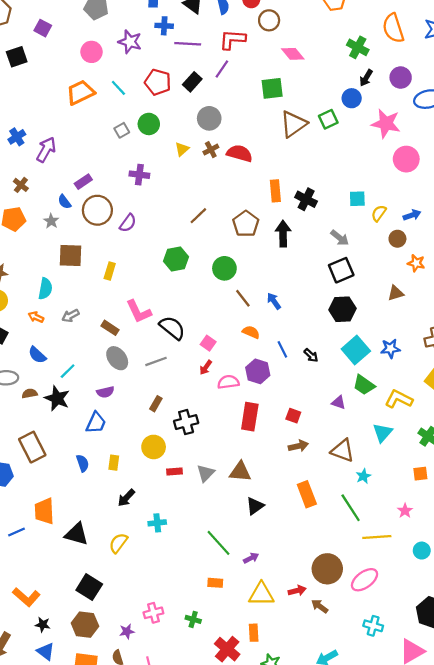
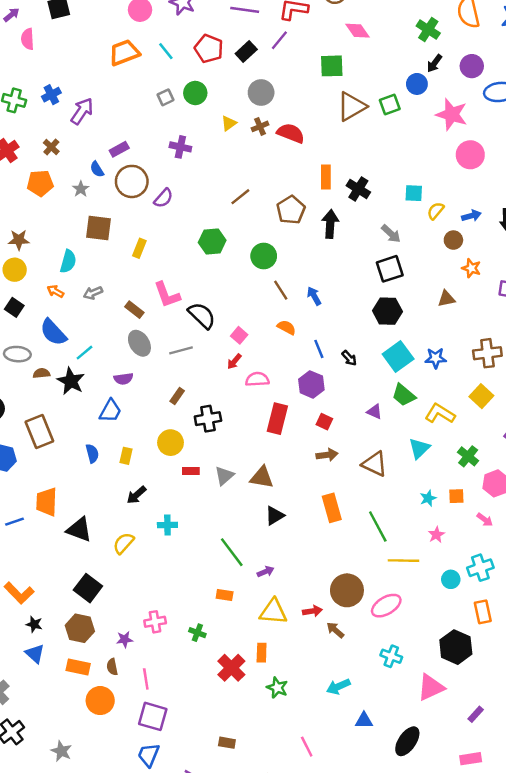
blue semicircle: (37, 355) -> (53, 332), size x1.4
purple hexagon: (258, 371) -> (311, 384), moved
cyan star: (363, 476) -> (428, 498), moved

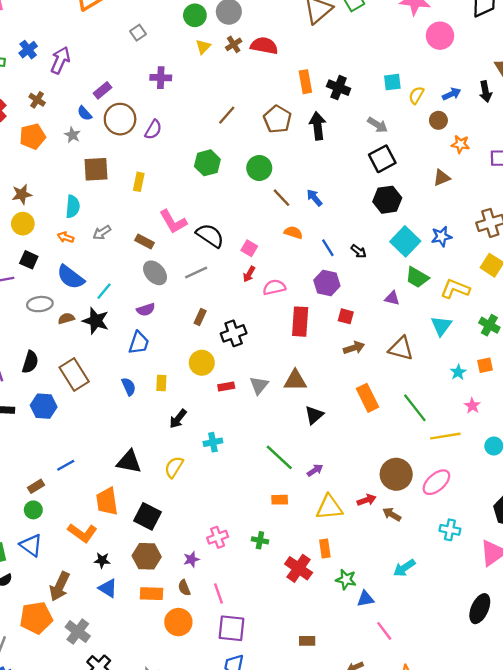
green circle: (195, 93) -> (195, 15), moved
orange trapezoid: (47, 502) -> (107, 501), moved
blue triangle: (364, 721) -> (365, 599), moved

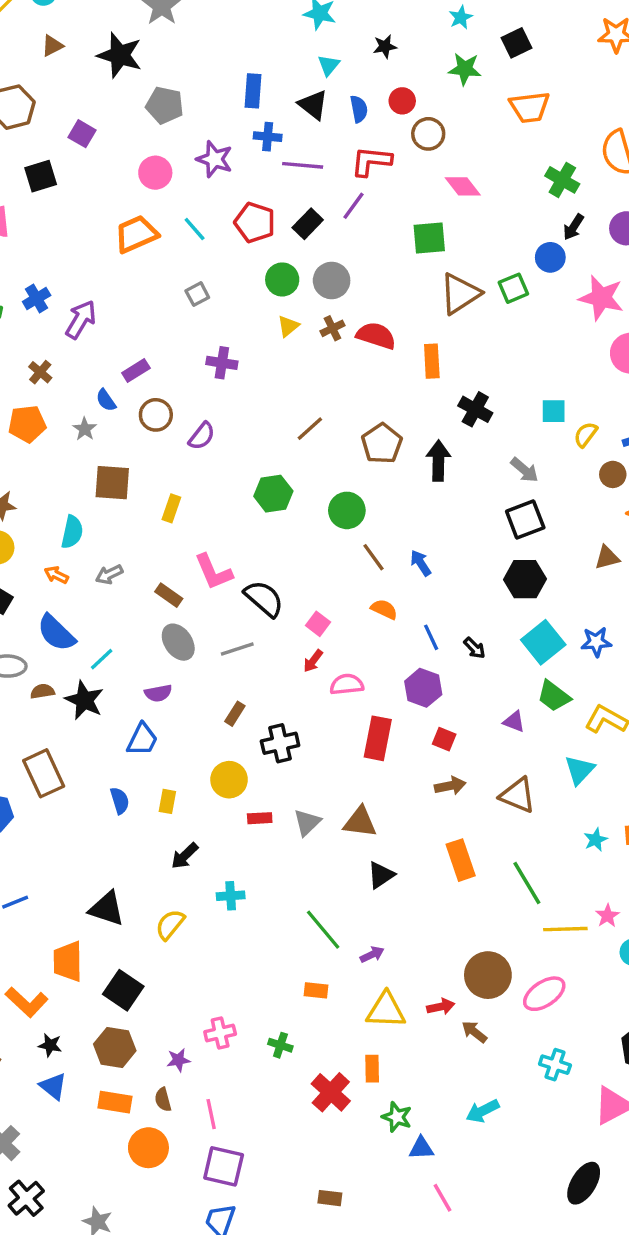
orange rectangle: (305, 82) -> (432, 361), moved
brown circle: (120, 119) -> (156, 415), size x0.7
pink star: (472, 406) -> (608, 916), moved

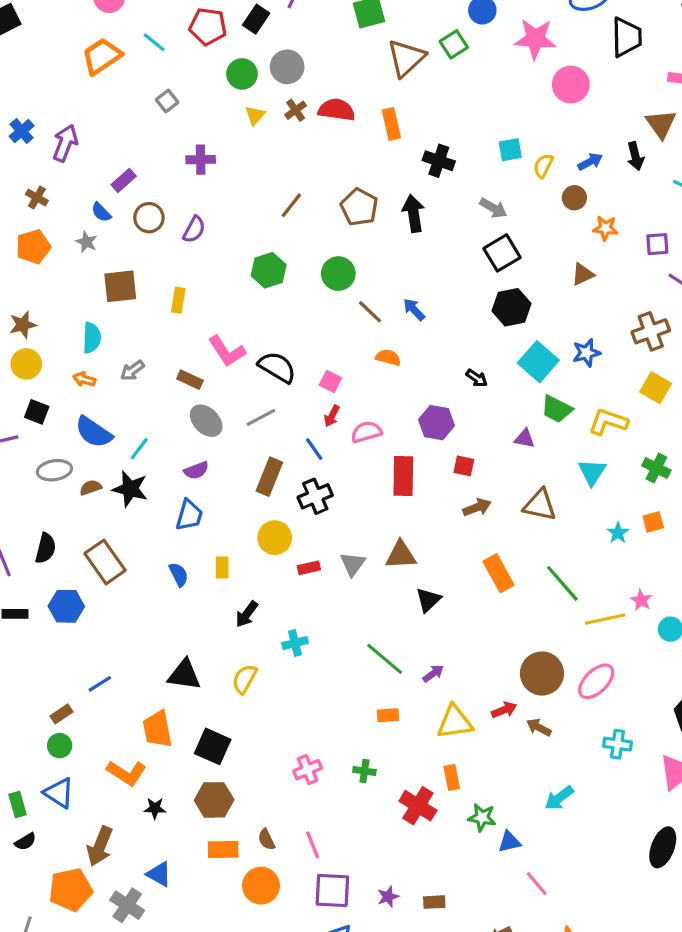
blue line: (431, 637) -> (314, 449), moved
brown rectangle: (235, 714) -> (269, 477), size x1.6
purple star: (178, 1060) -> (388, 897), moved
blue triangle: (53, 1086) -> (159, 874), moved

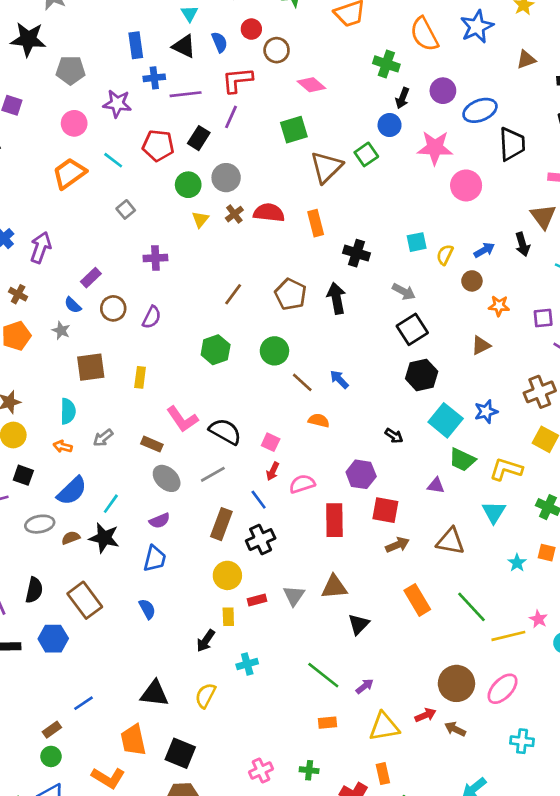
blue semicircle: (94, 432) -> (72, 491), turned -76
red square: (464, 466) -> (385, 510), size x1.5
orange square: (653, 522) -> (547, 553), turned 30
yellow rectangle: (222, 567) -> (228, 617), moved

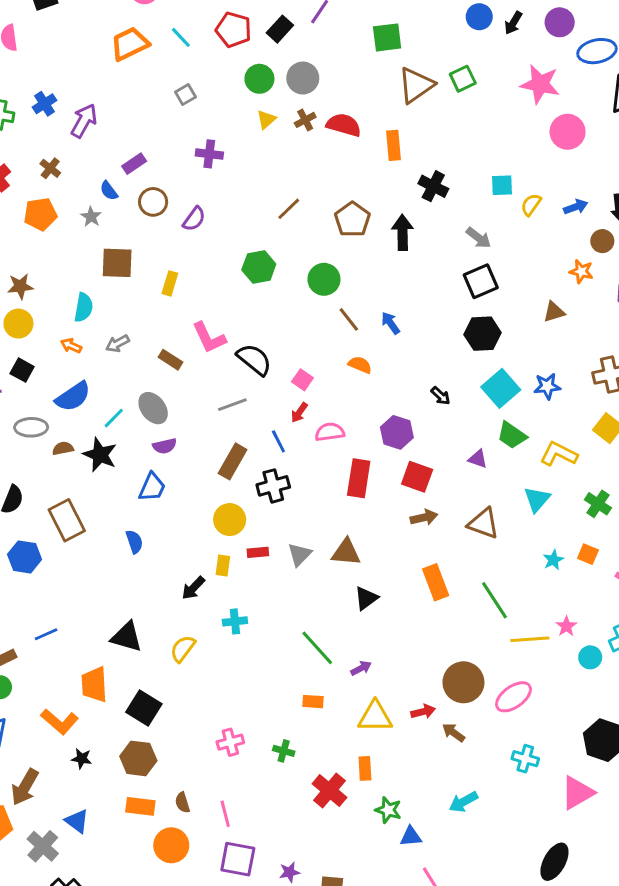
blue circle: (390, 125) -> (479, 17), moved
brown circle: (472, 281) -> (602, 241), moved
gray ellipse: (167, 478) -> (153, 408), moved

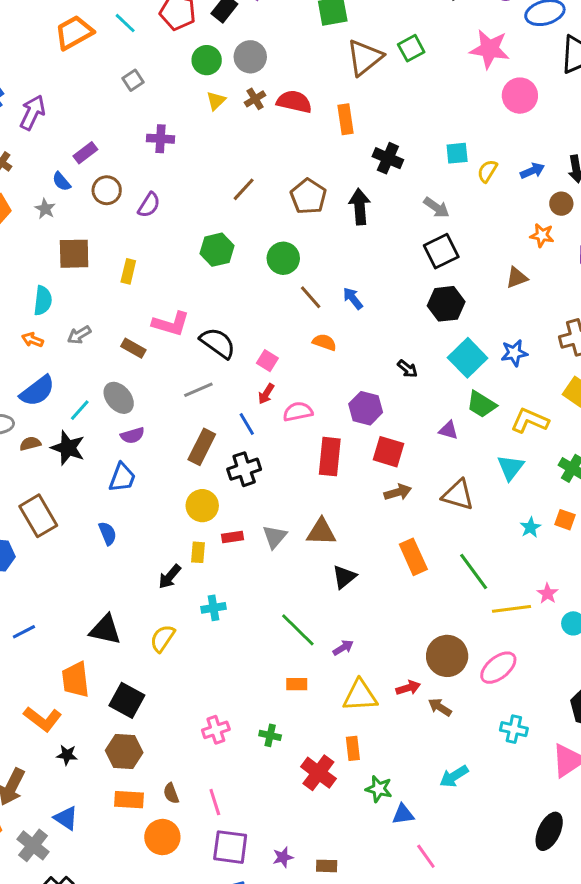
pink L-shape: (209, 338) -> (171, 324), turned -45

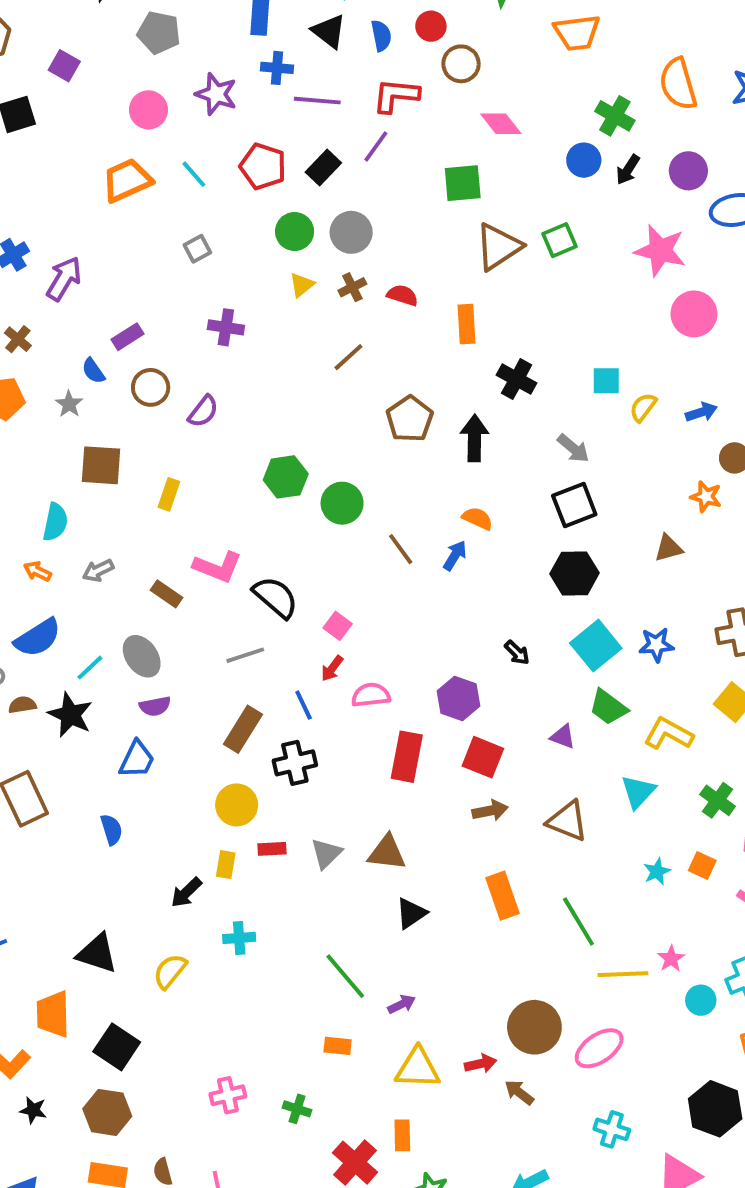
red semicircle: (294, 102) -> (402, 295), size x0.7
brown line: (244, 189) -> (348, 357), moved
green circle: (283, 258) -> (342, 503), moved
blue arrow: (353, 298) -> (455, 556), turned 65
orange semicircle: (324, 342) -> (478, 518), moved

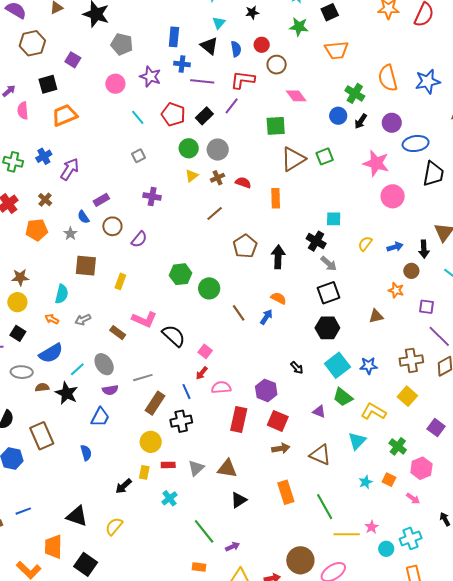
orange trapezoid: (127, 180) -> (65, 115), moved
black cross: (517, 379) -> (316, 241), moved
cyan square: (606, 381) -> (334, 219), moved
gray line: (245, 655) -> (143, 378), moved
cyan cross: (239, 938) -> (170, 498), moved, turned -35

